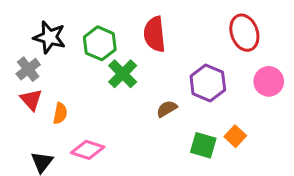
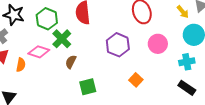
brown semicircle: (167, 109) -> (71, 62), moved, turned -32
green square: (203, 145) -> (88, 87), moved, turned -30
pink diamond: (88, 150) -> (39, 52), moved

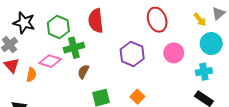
green cross: (62, 39) -> (74, 48), turned 30
orange square: (136, 80) -> (137, 97), moved

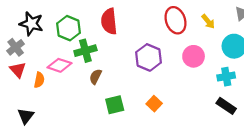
yellow arrow: (200, 20) -> (208, 21), moved

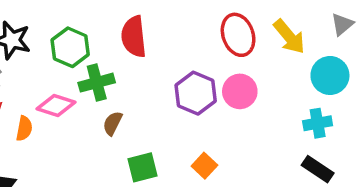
yellow arrow: (208, 21) -> (289, 37), size x1.5
pink circle: (194, 56) -> (240, 91), moved

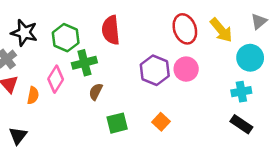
pink diamond: (56, 106) -> (56, 79), turned -76

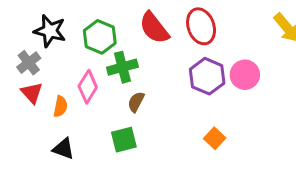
red ellipse: (185, 29) -> (201, 26), moved
red semicircle: (111, 30) -> (154, 28), turned -32
green square: (117, 123) -> (124, 140), moved
black triangle: (18, 136) -> (63, 149), moved, turned -48

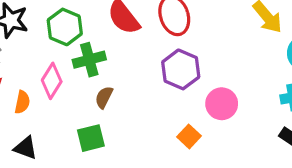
pink circle: (245, 75) -> (222, 104), moved

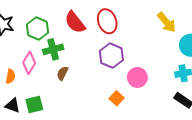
green square: (91, 138) -> (34, 104), moved

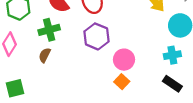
green cross: (53, 49) -> (49, 30), moved
orange square: (117, 98) -> (122, 82), moved

